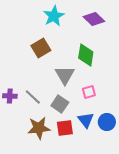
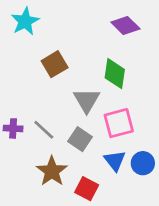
cyan star: (54, 16) -> (25, 21), moved
pink square: (89, 92) -> (119, 123), size x1.6
brown star: (39, 128) -> (52, 171), turned -30
red square: (65, 128) -> (87, 189), moved, turned 36

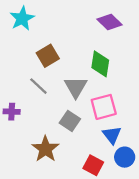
gray line: (44, 130) -> (38, 86), moved
blue triangle: (115, 161) -> (112, 135), moved
blue circle: (143, 163) -> (125, 157), moved
red square: (87, 189) -> (93, 165), moved

